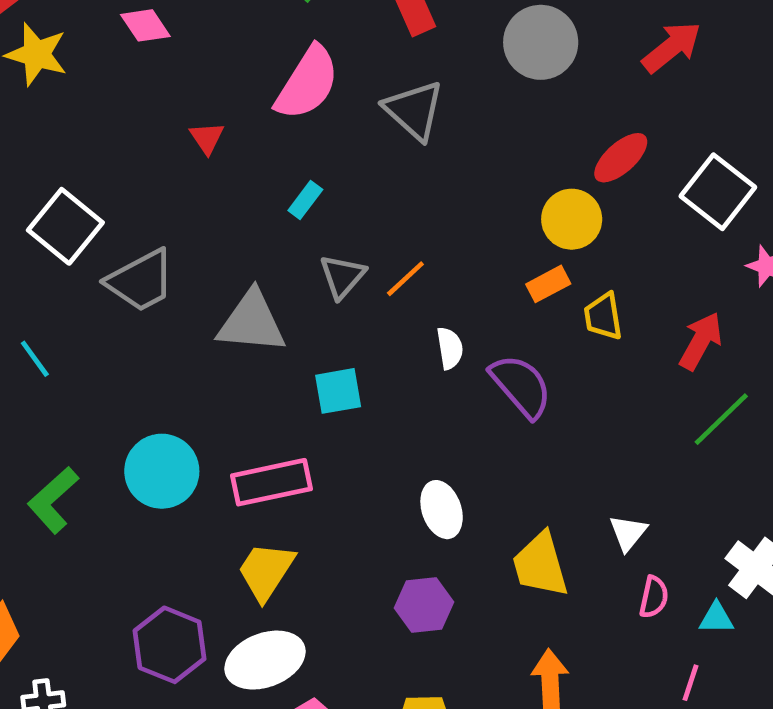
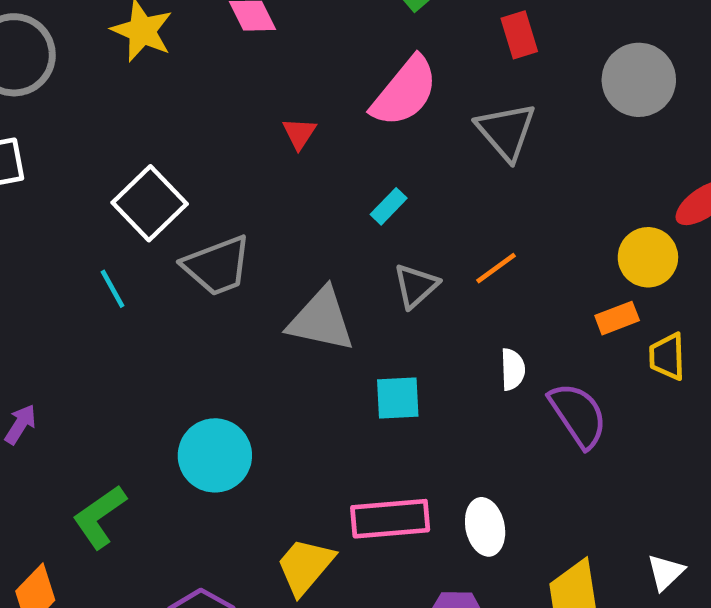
orange line: (405, 279) -> (496, 268), moved
cyan line: (35, 359) -> (113, 289), moved
pink rectangle: (272, 482) -> (390, 519), moved
green L-shape: (53, 500) -> (99, 517), moved

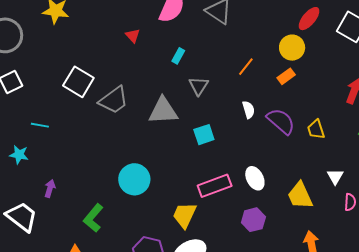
orange line: (496, 268) -> (246, 67), moved
cyan line: (113, 289) -> (40, 125), moved, turned -36
yellow trapezoid: (667, 357) -> (316, 129), moved

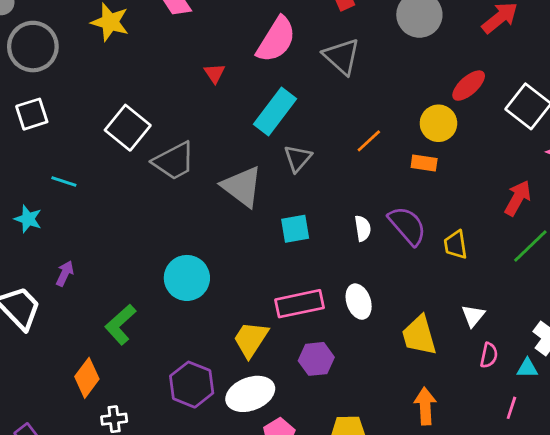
cyan rectangle: (178, 56) -> (275, 112), size x2.0
orange rectangle: (286, 76) -> (424, 163), turned 36
white semicircle: (248, 110) -> (363, 228), moved
gray triangle: (163, 111) -> (242, 187), turned 32
purple hexagon: (253, 220) -> (316, 359), moved

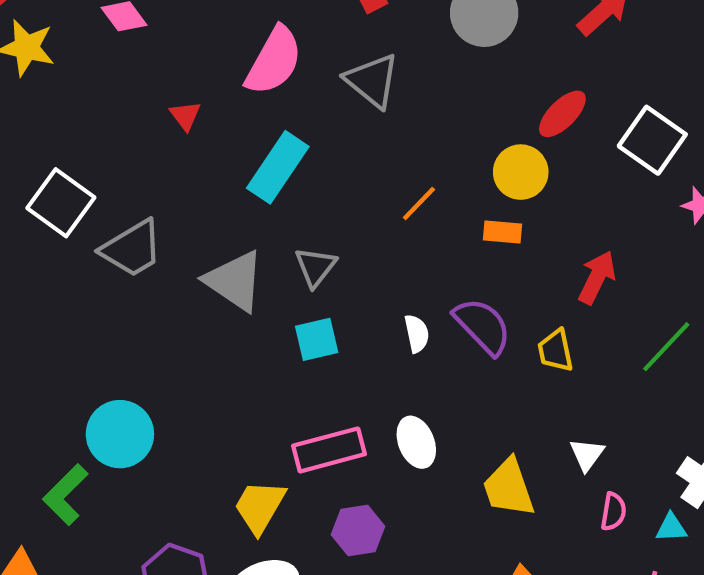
gray triangle: (298, 158) -> (315, 267), moved
red arrow: (518, 198) -> (597, 277), moved
cyan circle: (187, 278) -> (120, 434), moved

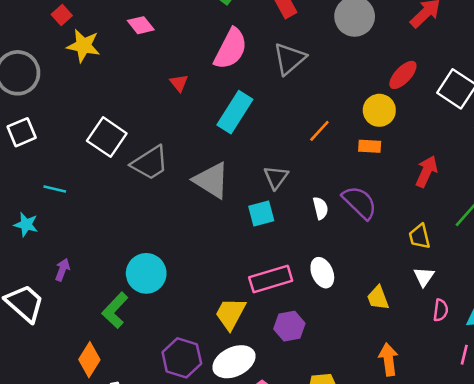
gray triangle: (372, 81) -> (289, 59), turned 42
gray triangle: (315, 267) -> (276, 177), moved
yellow trapezoid: (555, 351) -> (419, 236), moved
yellow trapezoid: (509, 488) -> (378, 298), size x0.7

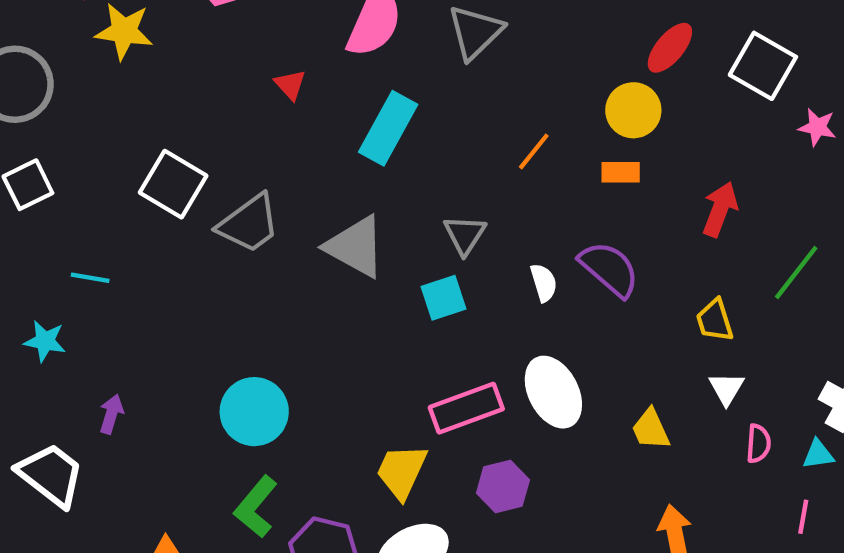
white ellipse: (322, 273) -> (553, 392), size x1.4
green L-shape: (115, 310) -> (256, 507), moved

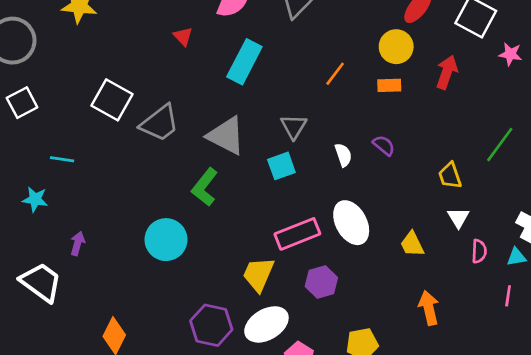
red arrow: (720, 209) -> (447, 72), moved
purple semicircle: (609, 269) -> (384, 145), size x0.6
green L-shape: (256, 507) -> (205, 187), moved

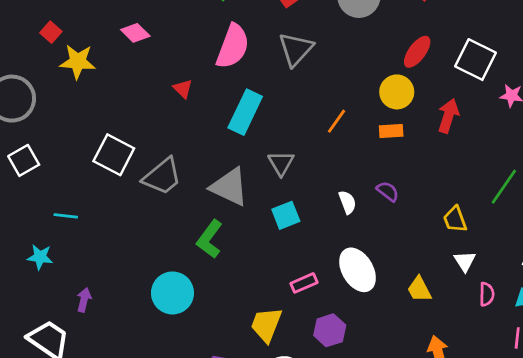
gray triangle: (294, 127) -> (281, 163), moved
pink rectangle: (297, 234) -> (304, 283), size x0.6

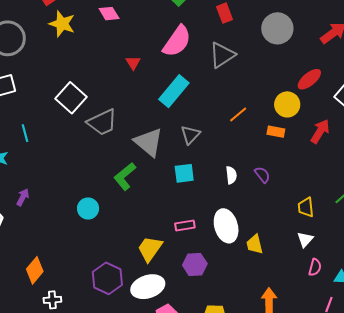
cyan line: (66, 216) -> (25, 133), turned 54
yellow trapezoid: (419, 289) -> (255, 244), moved
cyan circle: (172, 293) -> (88, 209), size x0.7

